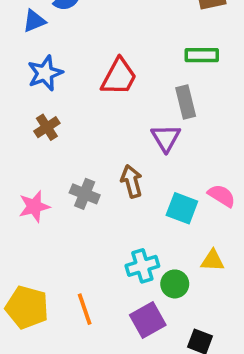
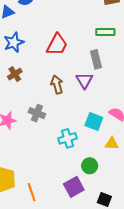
brown arrow: (132, 181) -> (57, 85), moved
yellow triangle: (213, 261) -> (112, 144), moved
cyan cross: (142, 266) -> (67, 138), moved
orange line: (85, 309) -> (32, 192), moved

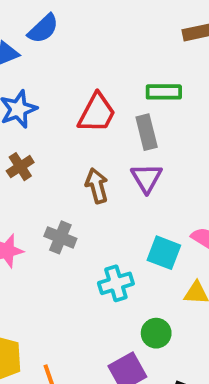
green rectangle: (105, 32) -> (164, 92), moved
gray rectangle: (96, 59) -> (147, 132), moved

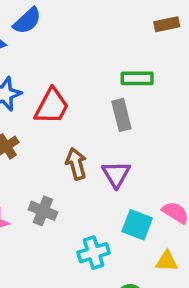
red trapezoid: (97, 113) -> (52, 106), moved
purple triangle: (147, 178) -> (116, 174), moved

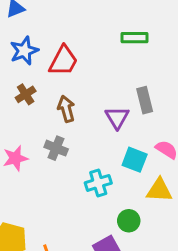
gray rectangle: (121, 115) -> (145, 100), moved
brown arrow: (76, 164) -> (66, 109), moved
yellow triangle: (167, 261) -> (159, 190), size x1.4

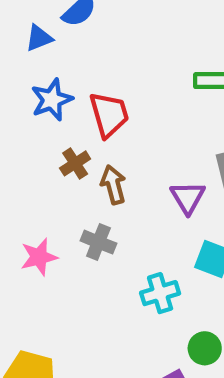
red trapezoid: (63, 61) -> (109, 115), turned -44
brown cross: (26, 94) -> (75, 163), moved

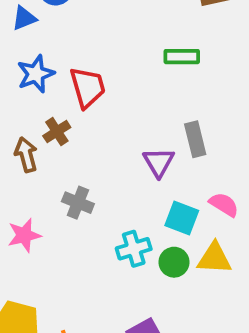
brown arrow: (113, 185) -> (26, 155), moved
pink star: (39, 257) -> (24, 235), moved
green circle: (205, 348) -> (174, 262), moved

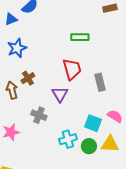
green rectangle: (182, 57) -> (80, 37), moved
red trapezoid: (88, 87) -> (72, 69), moved
purple triangle: (159, 162) -> (60, 94), moved

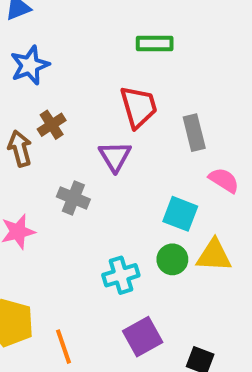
pink semicircle: (115, 116) -> (224, 180), moved
cyan cross: (68, 139) -> (121, 275), moved

